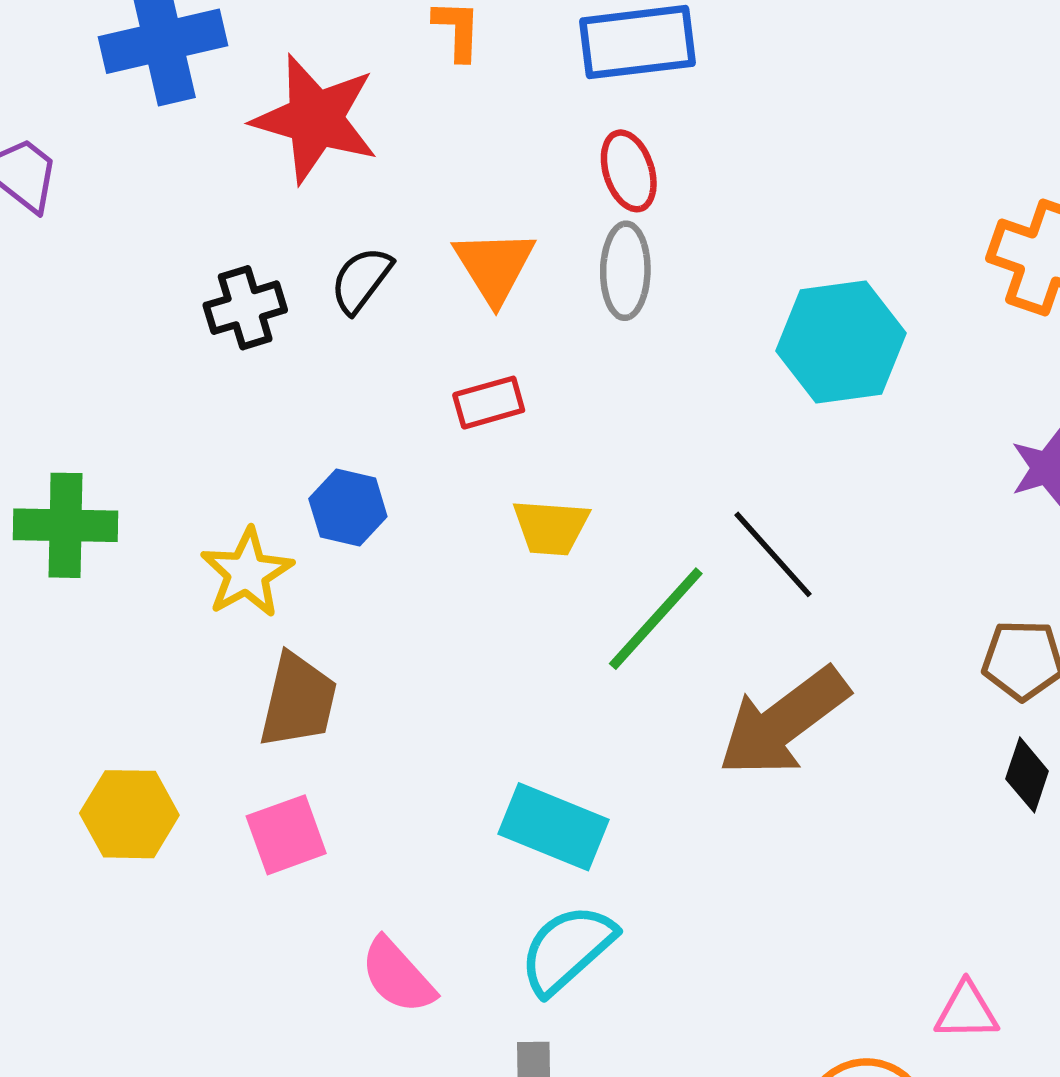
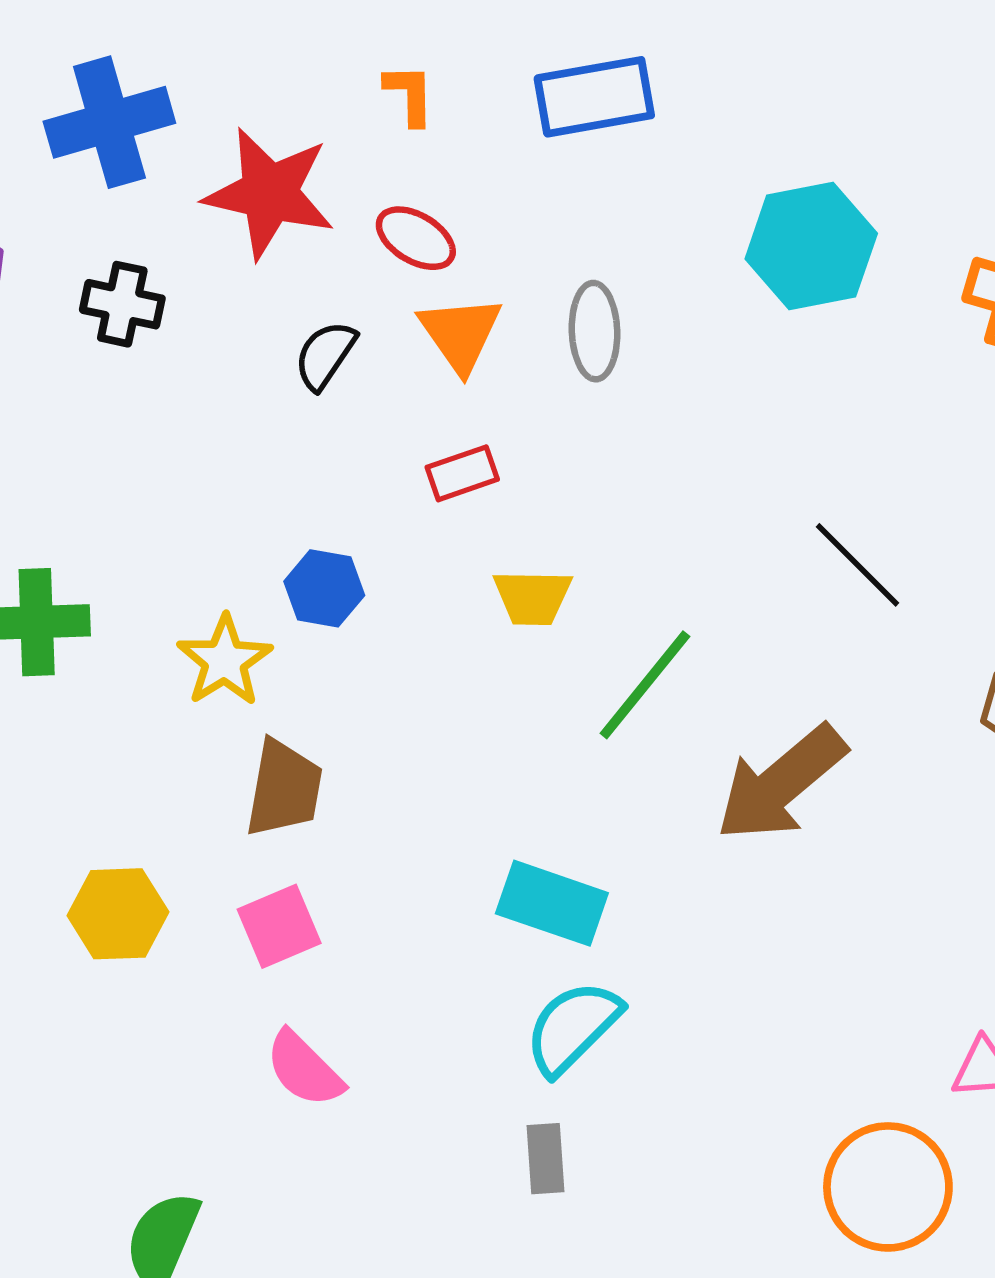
red ellipse: (629, 171) -> (416, 238), moved, turned -38
black cross: (245, 308) -> (122, 304), moved, turned 32
cyan hexagon: (841, 342) -> (811, 246), moved
black line: (773, 554) -> (858, 565), moved
pink semicircle: (398, 976) -> (304, 1069), moved

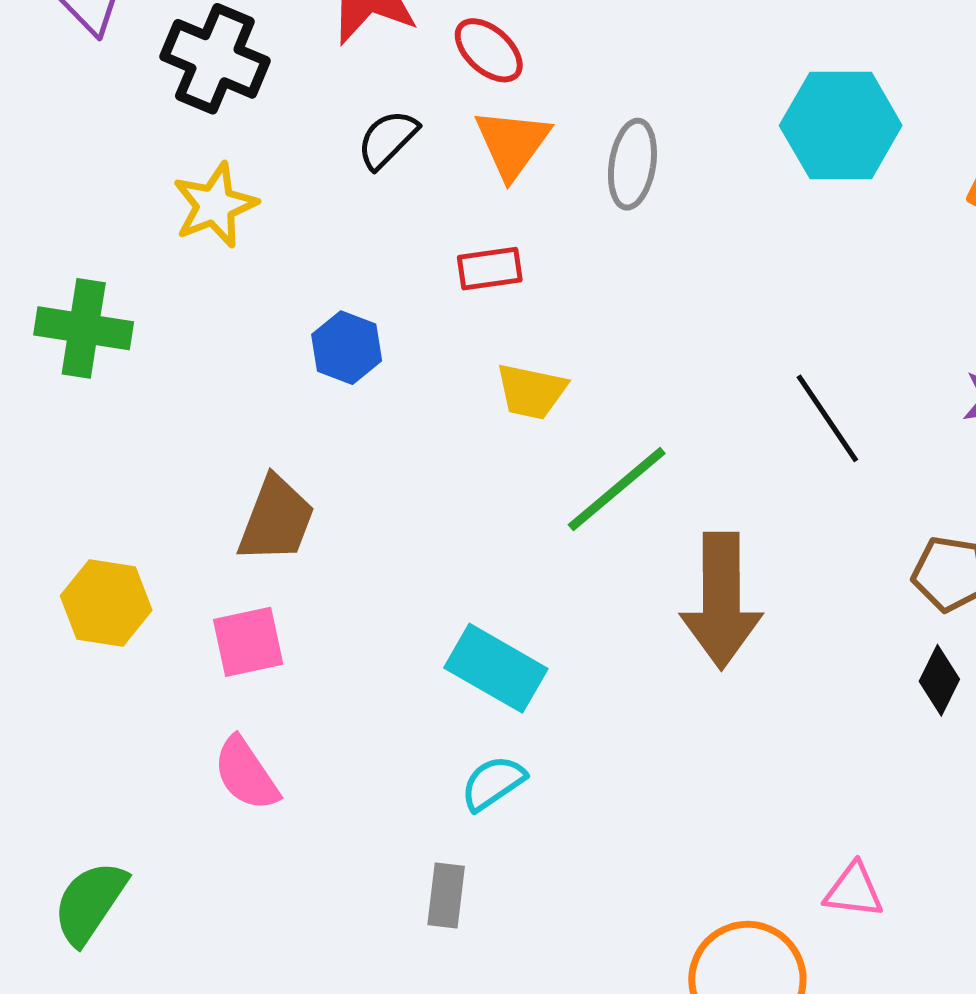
black cross: (122, 304) -> (215, 59), size x1.4
yellow star: (225, 661) -> (215, 205), moved
brown arrow: (781, 783) -> (721, 601), turned -61
cyan semicircle: (573, 1027) -> (493, 783), size x0.7

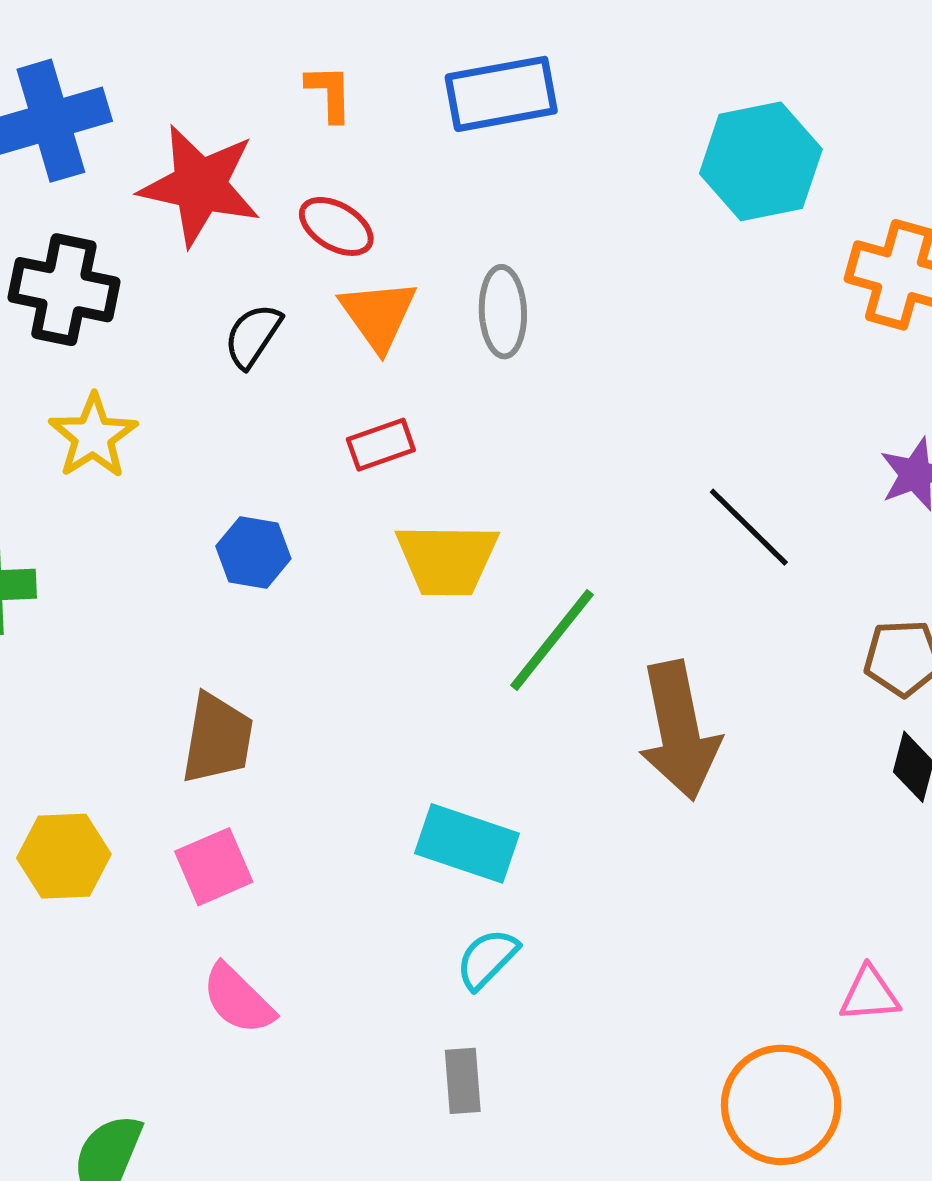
cyan hexagon: (841, 125) -> (761, 161), moved
yellow trapezoid: (531, 391) -> (447, 559), size x1.4

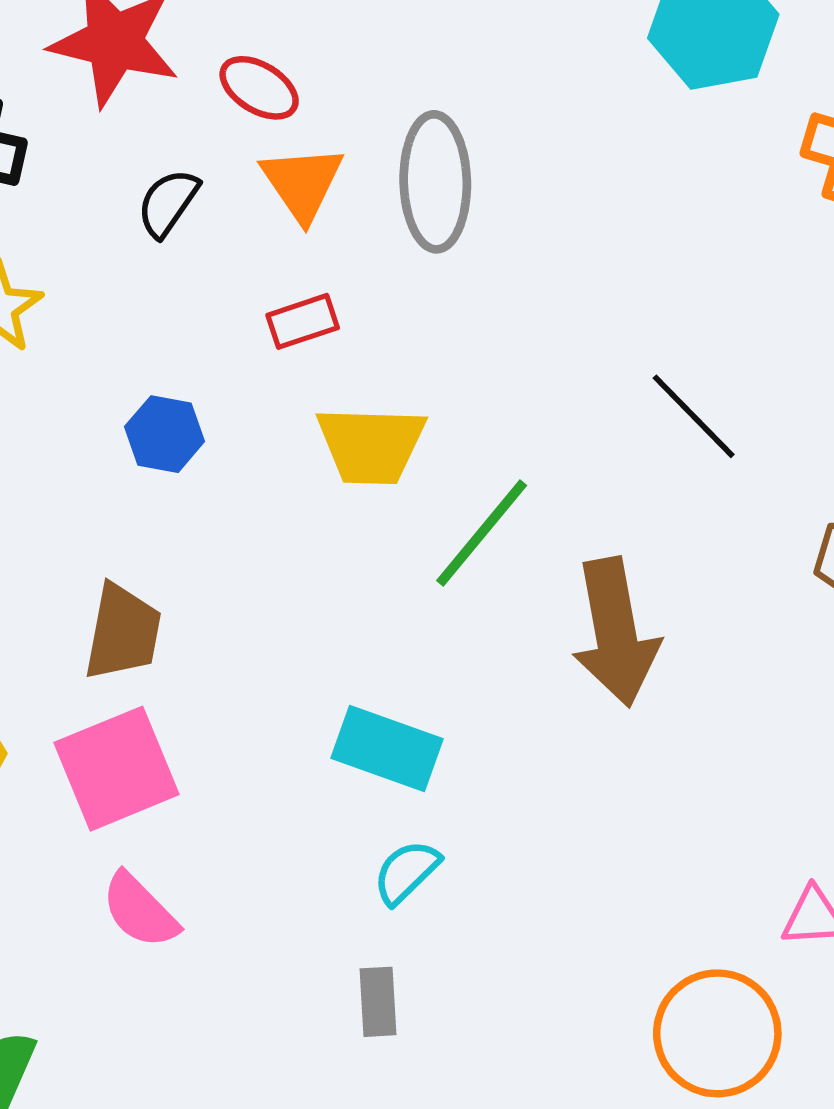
gray ellipse: (503, 312) -> (435, 182), size x1.4
pink square: (214, 867) -> (116, 769), size x1.5

